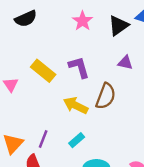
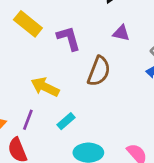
yellow rectangle: (43, 71) -> (28, 24), moved
yellow arrow: (76, 105) -> (45, 87), moved

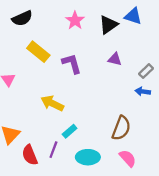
brown semicircle: (99, 71) -> (121, 128), moved
purple line: (28, 120) -> (53, 150), moved

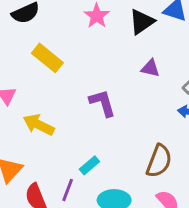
purple L-shape: (72, 64) -> (102, 103), moved
yellow arrow: (52, 103) -> (39, 125), moved

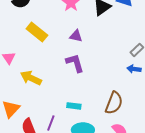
purple triangle: (150, 68) -> (76, 36), moved
cyan rectangle: (89, 165) -> (74, 106), moved, turned 48

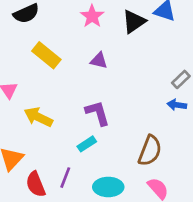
purple L-shape: (75, 63) -> (97, 113), moved
cyan rectangle: (74, 106) -> (87, 144), moved, turned -40

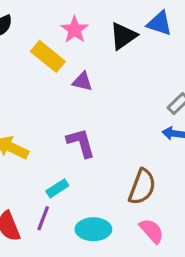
yellow rectangle: (46, 55) -> (48, 56), moved
cyan rectangle: (87, 144) -> (57, 188), moved

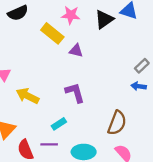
pink star: (75, 30) -> (71, 15), turned -30
purple line: (43, 218) -> (49, 144), turned 70

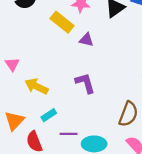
cyan rectangle: (59, 124) -> (49, 115), moved
purple line: (49, 144) -> (69, 134), moved

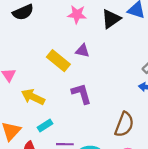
yellow rectangle: (62, 22) -> (58, 61), moved

